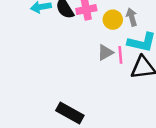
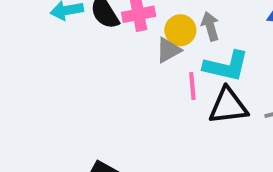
gray triangle: (105, 52) -> (168, 50), moved

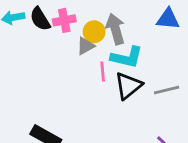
gray arrow: (210, 26) -> (115, 29), size x1.5
black triangle: (228, 106) -> (128, 86), turned -32

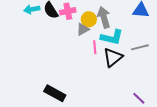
gray line: (167, 90) -> (140, 47), moved

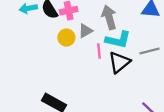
yellow circle: (89, 19) -> (66, 38), moved

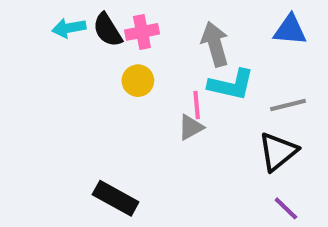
gray triangle: (86, 31) -> (191, 127), moved
black triangle: (119, 62) -> (278, 152), moved

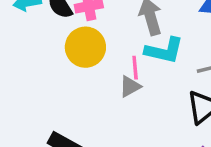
yellow circle: (138, 81) -> (85, 47), size x1.5

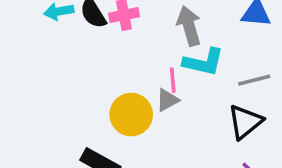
yellow circle: (85, 47) -> (131, 115), moved

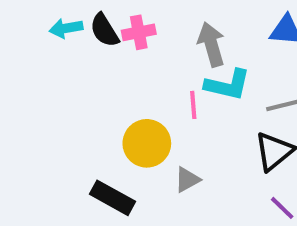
gray triangle: (167, 100) -> (187, 180), moved

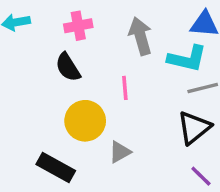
black semicircle: (104, 30) -> (68, 67), moved
cyan L-shape: (228, 85) -> (187, 59), moved

